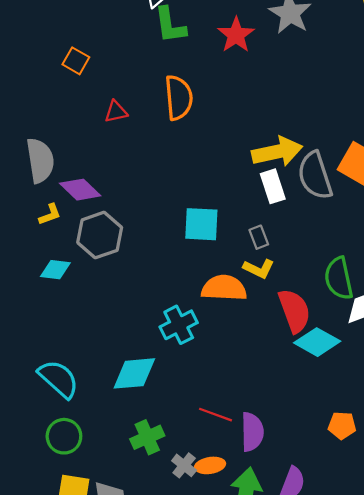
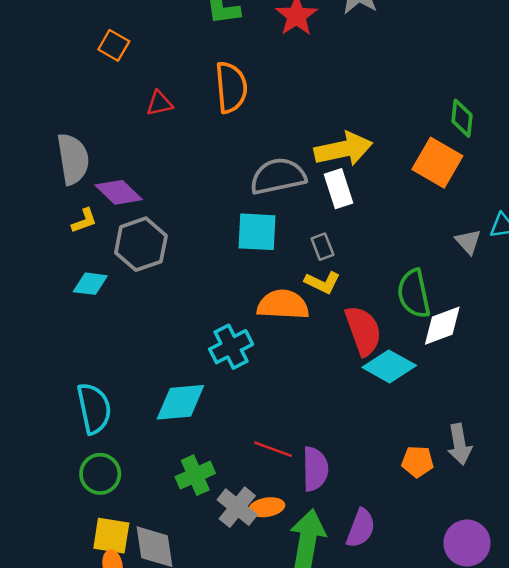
gray semicircle: (315, 176) -> (278, 176), moved, turned 96
cyan semicircle: (59, 379) -> (94, 408), turned 36
gray cross: (184, 465) -> (237, 507), size x1.4

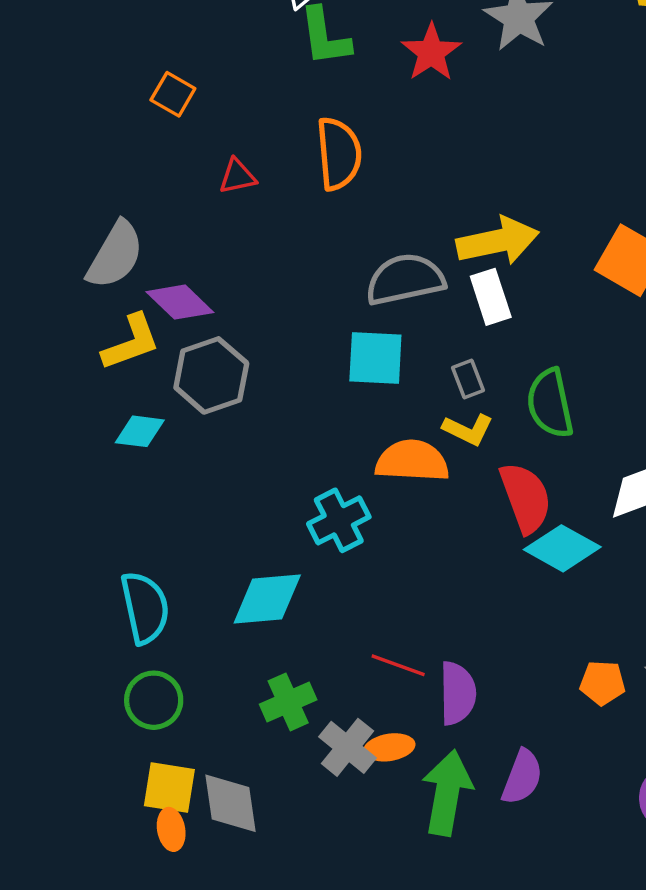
gray semicircle: (73, 159) -> (115, 255), turned 39
yellow L-shape: (84, 221) -> (131, 342), size x1.6
green semicircle: (414, 294) -> (550, 403), moved

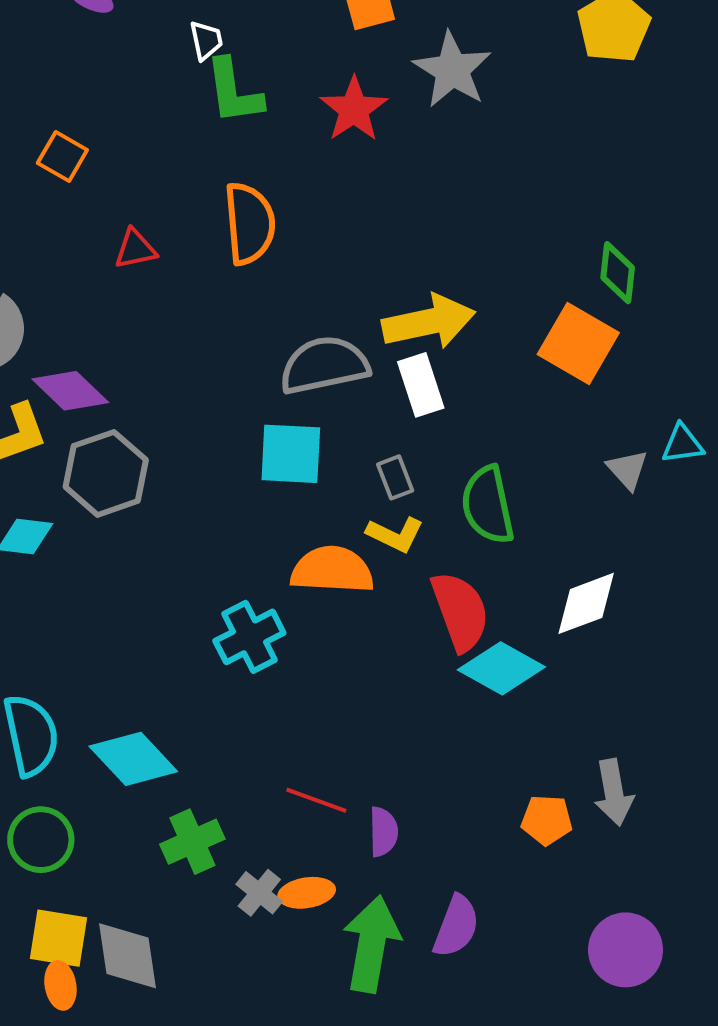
cyan diamond: (267, 599) -> (133, 759), moved, turned 52
purple semicircle: (458, 693) -> (383, 832), size x0.7
gray cross: (347, 747) -> (259, 893), size x0.7

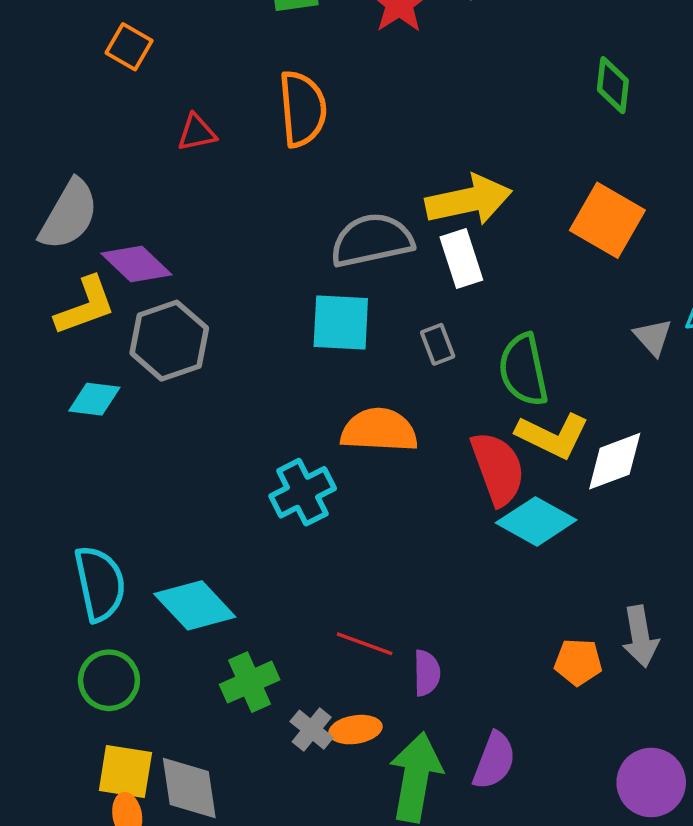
green diamond: (618, 273) -> (613, 85), moved
yellow L-shape: (395, 534) -> (553, 436), moved, size x1.4

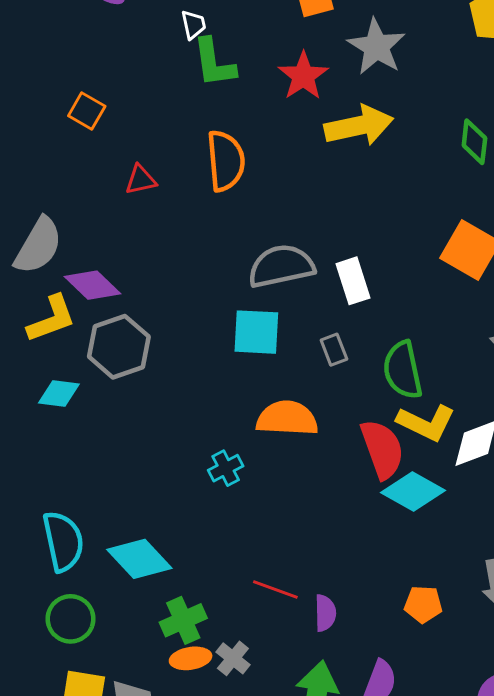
yellow arrow: (469, 200) -> (359, 126), moved
cyan cross: (303, 492) -> (226, 468), size x0.7
orange pentagon: (578, 662) -> (423, 604), moved
orange ellipse: (355, 730) -> (191, 658), moved

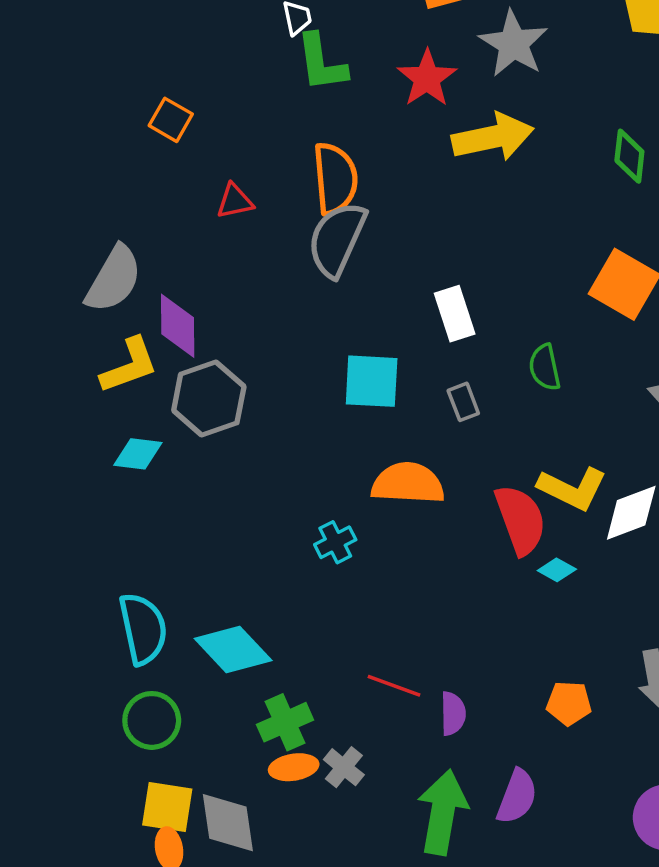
gray semicircle: (281, 266) -> (337, 239), moved, turned -54
white rectangle: (353, 281) -> (455, 314), moved
purple diamond: (92, 285) -> (178, 326), turned 46
green semicircle: (403, 370) -> (545, 367), moved, size x0.7
cyan diamond: (413, 492) -> (557, 570), size x0.5

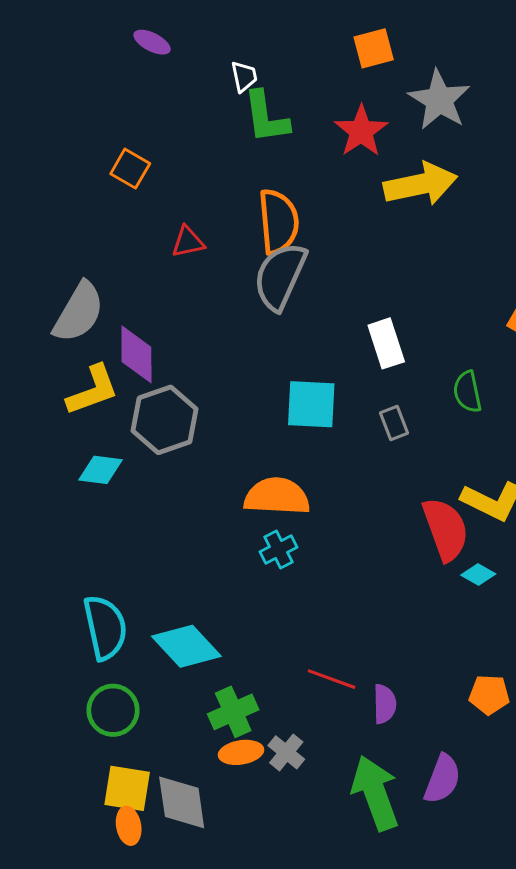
orange semicircle: (408, 483) -> (277, 496), moved
green arrow: (443, 812) -> (375, 793), turned -30

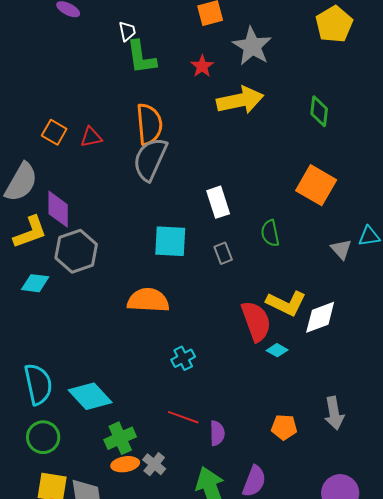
red star: (361, 131) -> (202, 66), size x0.7
orange square: (130, 169) -> (54, 132), moved
cyan cross: (278, 549) -> (183, 358), moved

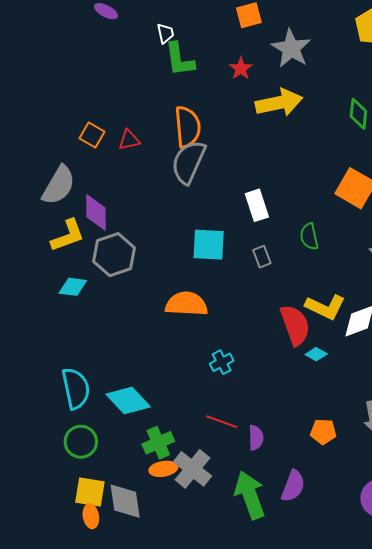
gray cross: (154, 464) -> (192, 469), size x1.6

